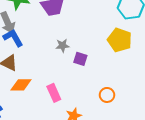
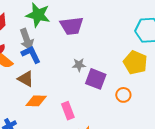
purple square: (80, 59) -> (96, 79), size x1.5
orange circle: (107, 95) -> (123, 95), moved

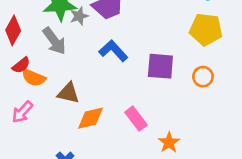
blue L-shape: (31, 54) -> (113, 51), moved
gray star: (79, 65) -> (79, 16), moved

